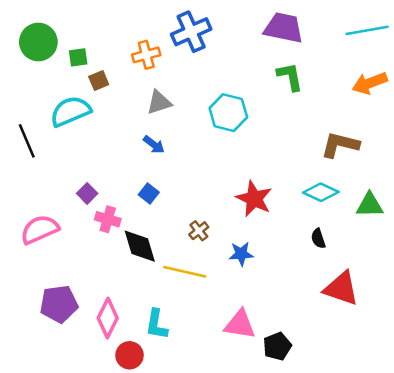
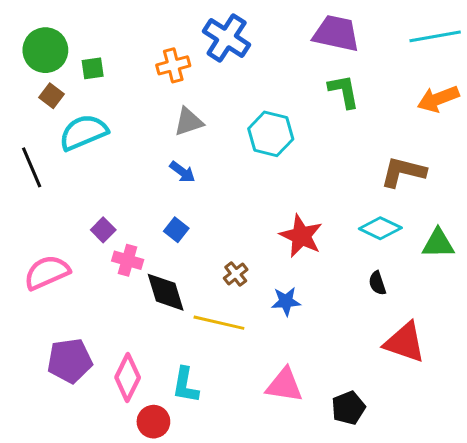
blue cross: (191, 32) -> (227, 38), turned -33
brown square: (99, 81) -> (51, 96), moved, turned -30
black pentagon: (277, 346) -> (348, 408), moved

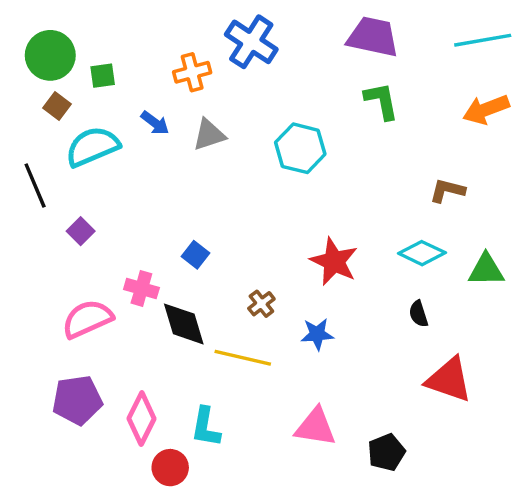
blue arrow: (182, 172) -> (155, 123), moved
brown L-shape: (403, 172) -> (447, 191), size x0.7
purple square: (103, 230) -> (81, 231), moved
pink semicircle: (47, 272) -> (87, 319), moved

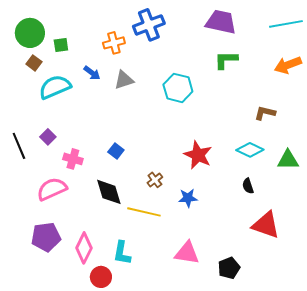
blue cross: (251, 42) -> (149, 25), turned 36
green L-shape: (381, 101) -> (226, 60), turned -80
black line: (35, 185) -> (19, 146), moved
pink cross: (141, 288) -> (73, 159), moved

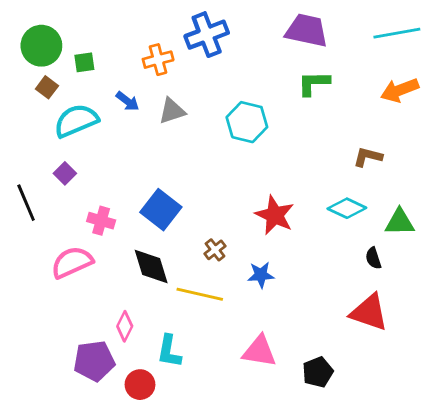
purple square: (48, 137) -> (65, 173), moved
blue square: (116, 151) -> (161, 210), size x1.8
black semicircle: (248, 186) -> (373, 258), moved
purple pentagon: (46, 237) -> (94, 361), moved
pink diamond: (84, 248) -> (125, 326), moved, size x0.7

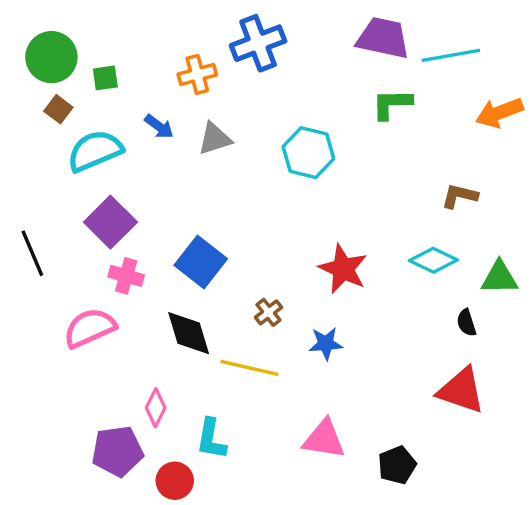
cyan line: (397, 33) -> (451, 55), moved
purple square: (65, 173) -> (110, 222), moved, size x1.8

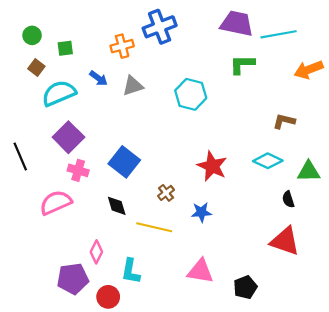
green circle: (51, 57) -> (32, 35), size x0.6
black diamond: (189, 333) -> (117, 206), size x0.7

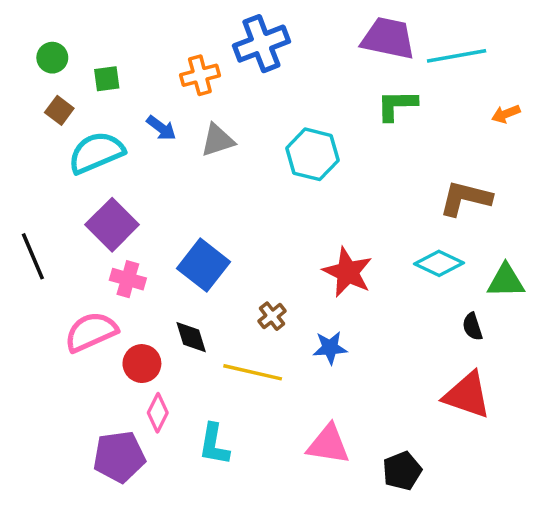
orange arrow: (309, 70) -> (506, 114), size x0.6
brown L-shape: (284, 121) -> (465, 198), size x1.4
red circle: (108, 297) -> (142, 364), moved

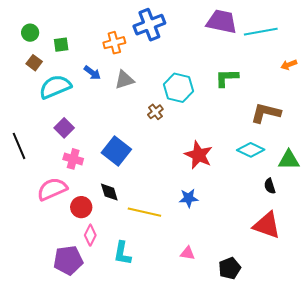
green L-shape: (397, 105) -> (227, 78), moved
purple square: (112, 225) -> (64, 128), size x0.7
brown cross: (272, 316) -> (155, 112), moved
pink triangle: (328, 444) -> (188, 253), size x0.6

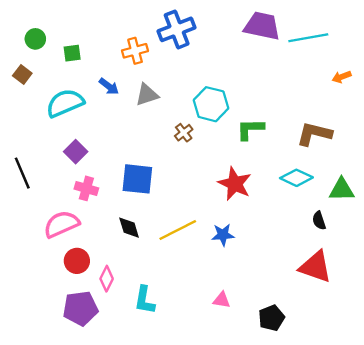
brown square: (34, 63) -> (22, 75), moved
green L-shape: (227, 78) -> (250, 129), moved
blue square: (116, 151) -> (137, 179), turned -32
red circle: (81, 207) -> (77, 261), moved
yellow line: (144, 212) -> (178, 230), moved, turned -40

